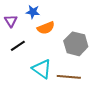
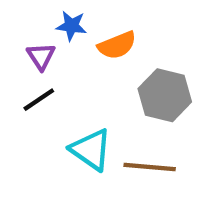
purple triangle: (11, 21) -> (41, 56), moved
orange semicircle: (46, 28) -> (117, 45), moved

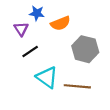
black line: (39, 100) -> (30, 51), moved

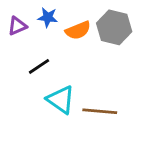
purple triangle: (21, 29) -> (17, 26), moved, turned 40
gray hexagon: (85, 49) -> (114, 27), moved

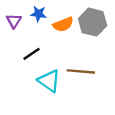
purple triangle: (17, 26) -> (14, 21), turned -35
brown line: (100, 111) -> (81, 71), moved

